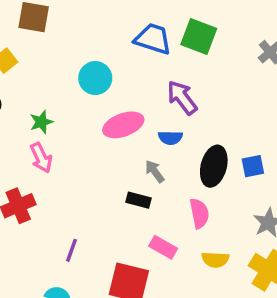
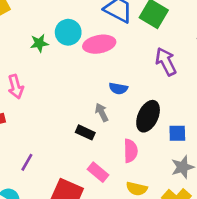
purple arrow: (182, 98) -> (166, 62), moved
green star: (41, 122) -> (39, 43), moved
pink ellipse: (123, 125) -> (99, 44), moved
blue square: (253, 166) -> (177, 133), moved

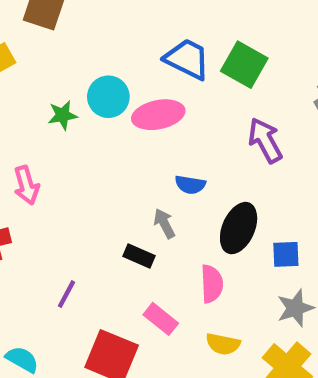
purple line: (27, 162) -> (67, 294), moved

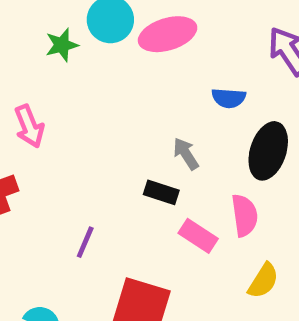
blue semicircle: (190, 185) -> (229, 98), moved
pink rectangle: (161, 319) -> (198, 236), moved
yellow semicircle: (223, 344) -> (263, 281), turned -64

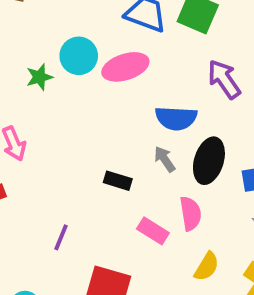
blue semicircle: (229, 98) -> (176, 118), size x1.5
gray arrow: (186, 154) -> (165, 159), moved
black rectangle: (161, 192) -> (118, 181), moved

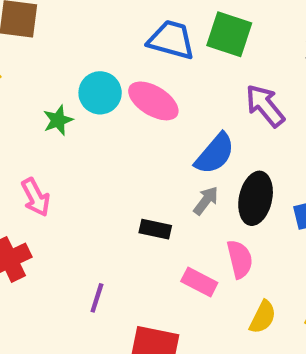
pink ellipse: (125, 67) -> (153, 101), turned 54
blue semicircle: (176, 118) -> (215, 154), turned -48
gray arrow: (165, 159) -> (206, 201), turned 76

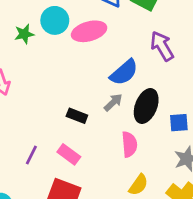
pink ellipse: (153, 101) -> (89, 31), turned -56
pink rectangle: (199, 282) -> (69, 154), moved

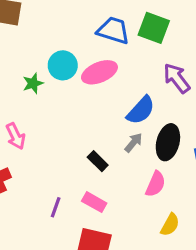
black rectangle: (77, 116) -> (98, 161), turned 30
pink semicircle: (129, 144) -> (156, 184), turned 35

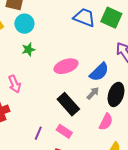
cyan circle: (63, 65) -> (24, 24), moved
pink ellipse: (99, 72) -> (66, 66), moved
black rectangle: (98, 161) -> (68, 104), size x1.6

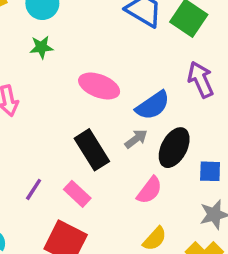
pink ellipse: (66, 66) -> (99, 86), turned 30

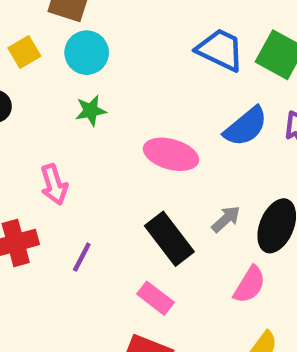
blue semicircle: (153, 105) -> (246, 127), moved
purple line: (34, 189) -> (82, 257), moved

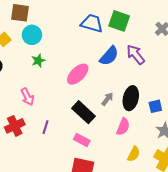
pink ellipse: (171, 154) -> (78, 74), turned -50

